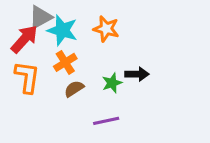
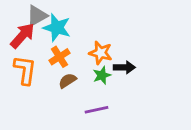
orange star: (106, 29) -> (101, 53), moved

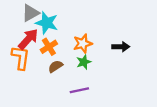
red arrow: (22, 36) -> (28, 39), moved
orange star: (101, 53) -> (83, 43), turned -30
black arrow: (124, 67) -> (121, 47), moved

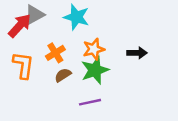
cyan star: (47, 23) -> (76, 17), moved
red arrow: (28, 39) -> (20, 26), moved
green star: (84, 62) -> (95, 70), size x1.6

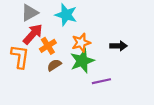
red arrow: (20, 26) -> (33, 34), moved
purple line: (90, 102) -> (101, 81), moved

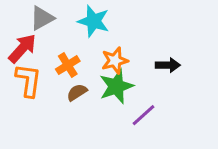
red arrow: (33, 34) -> (22, 48), moved
purple line: (101, 81) -> (144, 115), turned -30

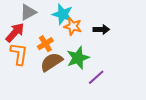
orange star: (115, 61) -> (73, 26), moved, turned 30
black arrow: (168, 65) -> (101, 29), moved
brown semicircle: (77, 92) -> (51, 62), size x1.6

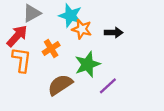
brown semicircle: (51, 62) -> (60, 85), moved

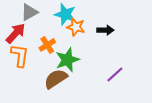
green star: (87, 64) -> (67, 60), moved
purple line: (108, 86) -> (115, 75), moved

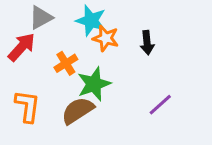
black arrow: (105, 30) -> (147, 43), turned 84
orange L-shape: (20, 56) -> (27, 106), moved

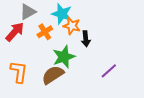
black arrow: (147, 43) -> (86, 39), moved
orange cross: (66, 63) -> (45, 32), moved

